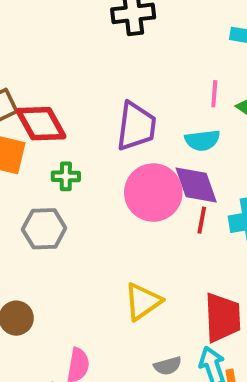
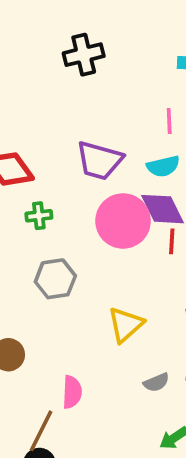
purple trapezoid: (136, 126) -> (99, 161), turned 105
gray hexagon: (44, 229) -> (55, 279), moved

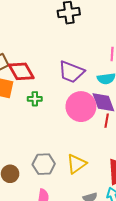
gray hexagon: (55, 279) -> (44, 164), moved

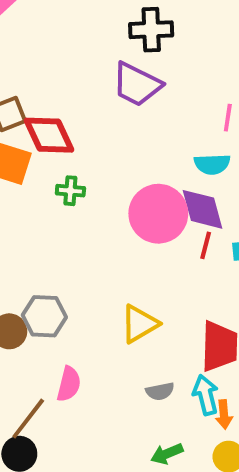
purple trapezoid: (71, 72) -> (137, 84), moved
gray hexagon: (44, 164) -> (44, 316), moved

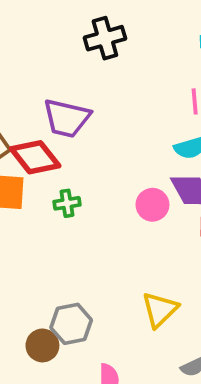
purple trapezoid: (137, 84) -> (67, 118), moved
pink circle: (158, 214) -> (152, 205), size x0.6

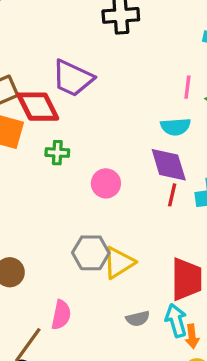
pink circle: (152, 205) -> (106, 183), moved
gray hexagon: (71, 324) -> (91, 253), moved

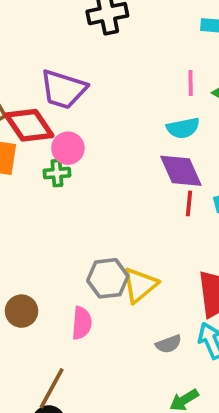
pink circle: (106, 183) -> (68, 148), moved
pink semicircle: (61, 315) -> (82, 323), moved

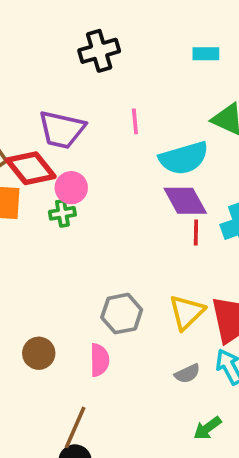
pink line: (191, 83) -> (135, 121), moved
cyan semicircle: (183, 128) -> (184, 158), size x1.5
yellow triangle: (140, 285) -> (187, 312), moved

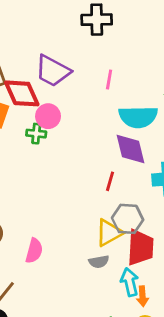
red line: (196, 232) -> (110, 181), moved
gray hexagon: (122, 314) -> (128, 219), moved
gray semicircle: (187, 374) -> (99, 262), moved

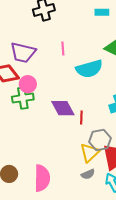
green cross: (36, 134) -> (23, 98), size x1.5
purple diamond: (131, 149) -> (63, 108), moved
pink semicircle: (34, 251) -> (42, 178), size x1.5

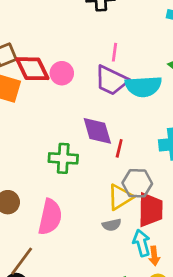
purple trapezoid: (23, 53) -> (111, 80), moved
pink circle: (28, 84) -> (62, 73), moved
green cross: (23, 98) -> (63, 158), moved

